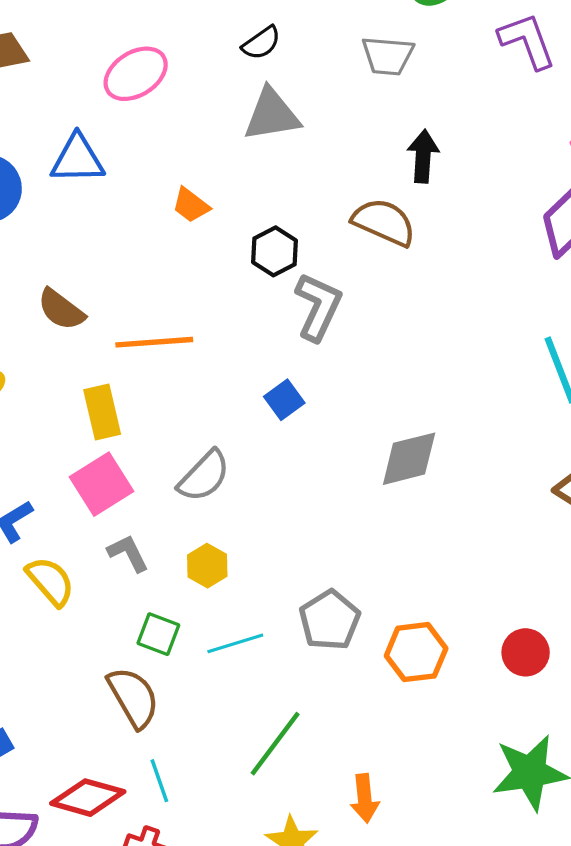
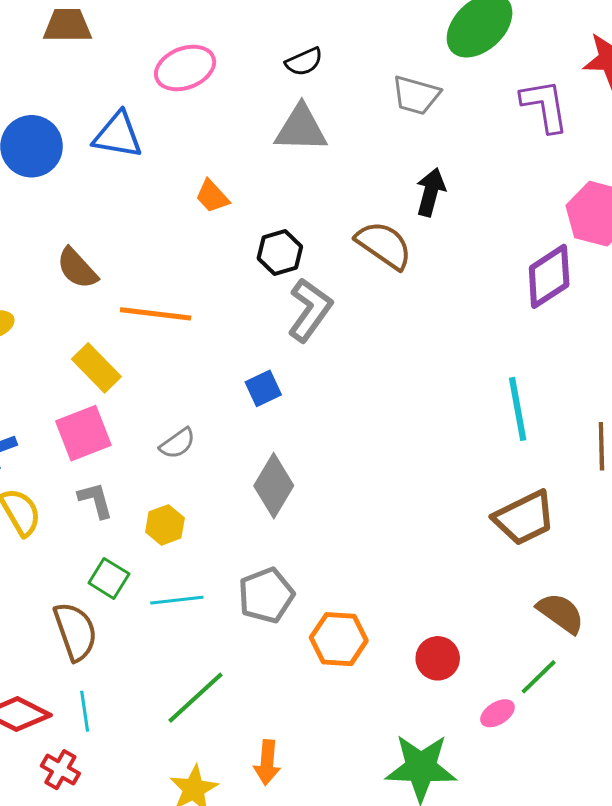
yellow rectangle: (102, 412) -> (96, 368), turned -42
gray diamond: (409, 459) -> (274, 486), moved, turned -56
gray semicircle: (204, 476) -> (177, 443), size x0.7

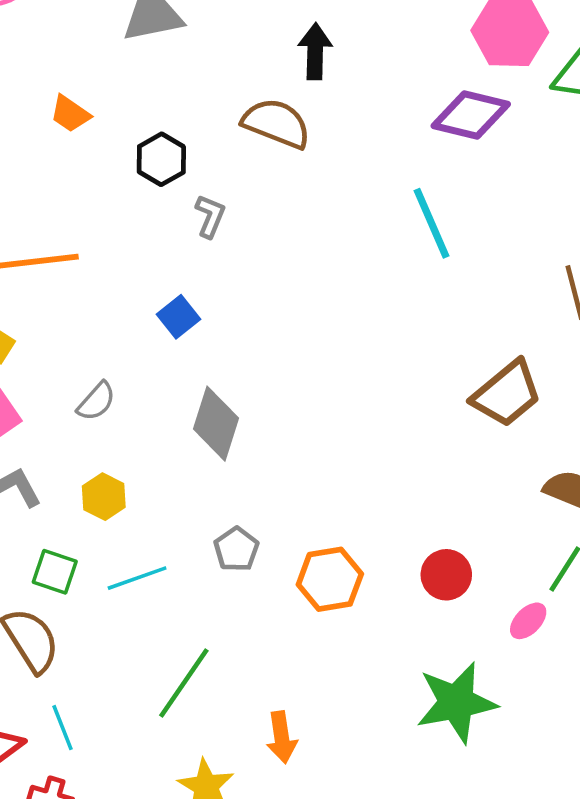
purple diamond: (549, 276) -> (471, 115), turned 60
gray L-shape: (310, 310) -> (210, 216), size x0.6
cyan line: (518, 409) -> (431, 223), moved
gray pentagon: (266, 595) -> (236, 549), size x0.7

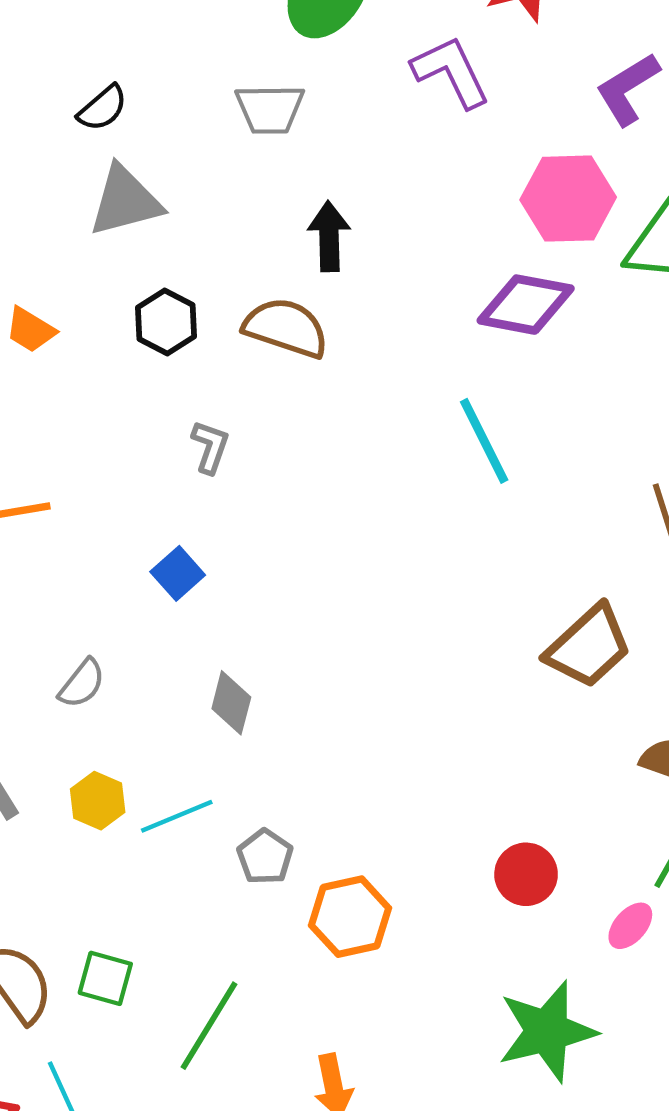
black hexagon: (161, 159) -> (166, 322), moved
gray diamond: (216, 424) -> (231, 703), size x0.7
green square: (55, 572) -> (105, 978), moved
cyan line: (137, 578) -> (177, 816), moved
orange hexagon: (330, 579) -> (350, 917), moved

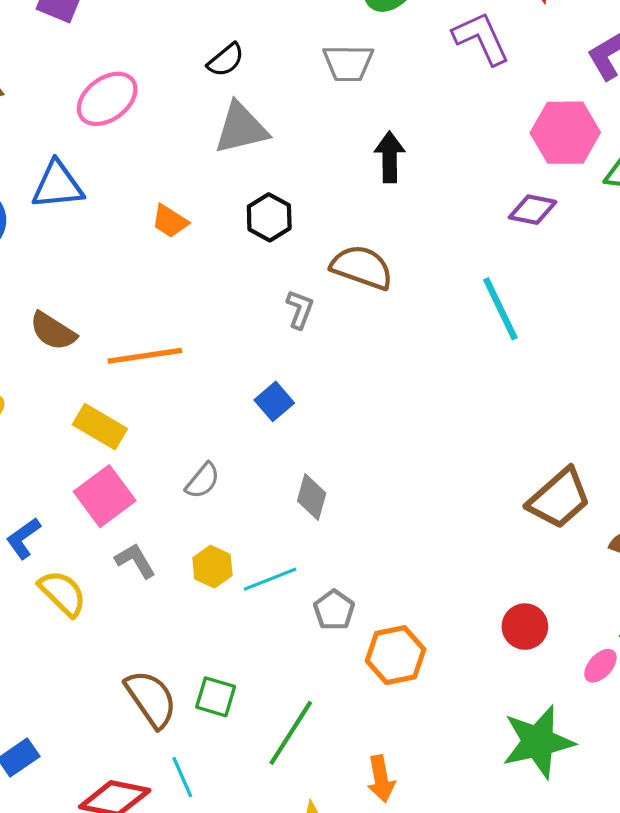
purple diamond: (526, 305) -> (533, 210), size x0.7
brown semicircle: (286, 328) -> (362, 267), moved
brown trapezoid: (589, 646) -> (559, 498), moved

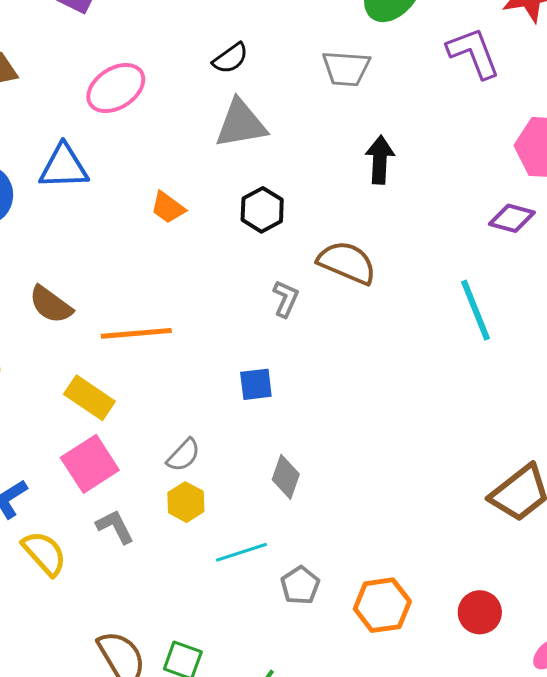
blue square: (274, 401) -> (256, 384), turned 30
yellow hexagon: (212, 567) -> (186, 502), moved
orange hexagon: (395, 655) -> (382, 605), moved

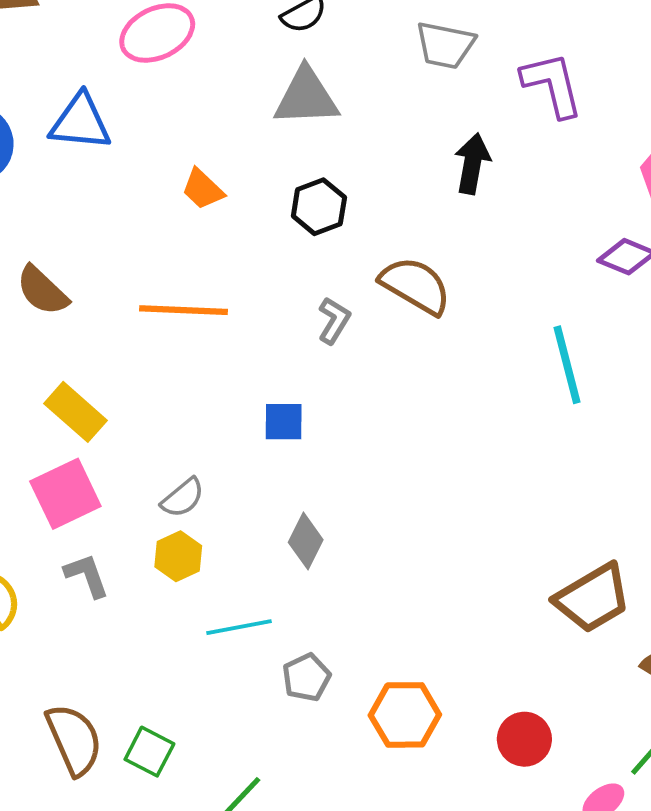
purple L-shape: (473, 53) -> (552, 85), moved
orange line: (136, 333) -> (183, 310), moved

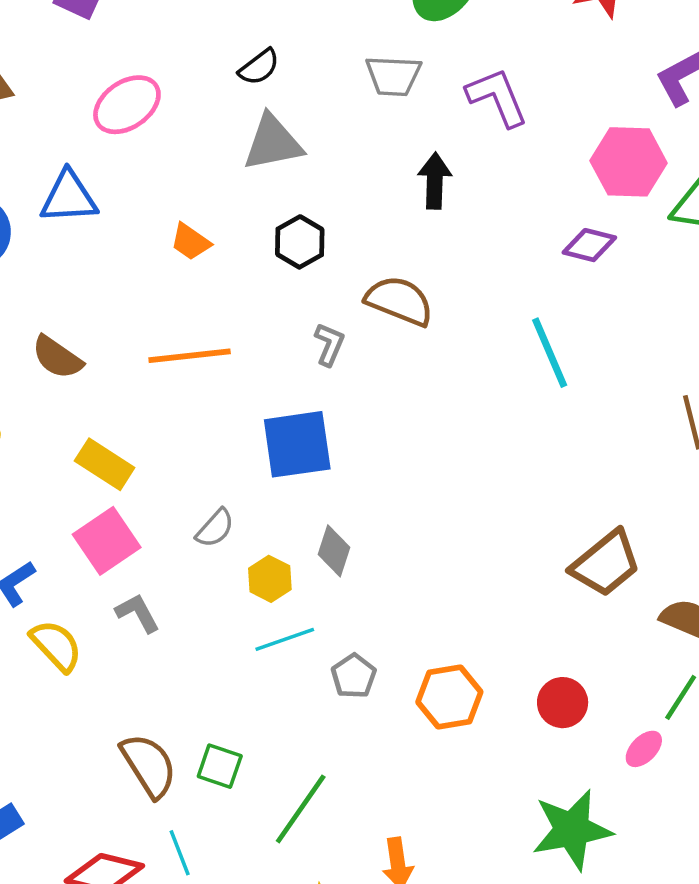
blue square: (284, 422) -> (297, 444), size x1.8
yellow hexagon: (178, 556) -> (270, 579), moved

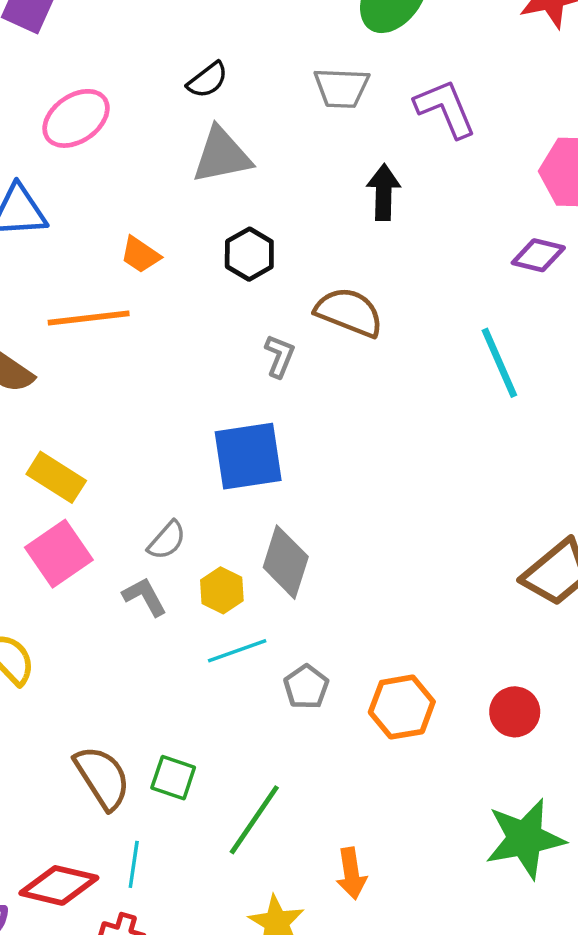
orange line: (190, 356) -> (89, 318), moved
gray diamond: (334, 551) -> (286, 562), size x1.4
gray L-shape: (138, 613) -> (145, 597), moved
cyan line: (180, 853) -> (134, 864), turned 30

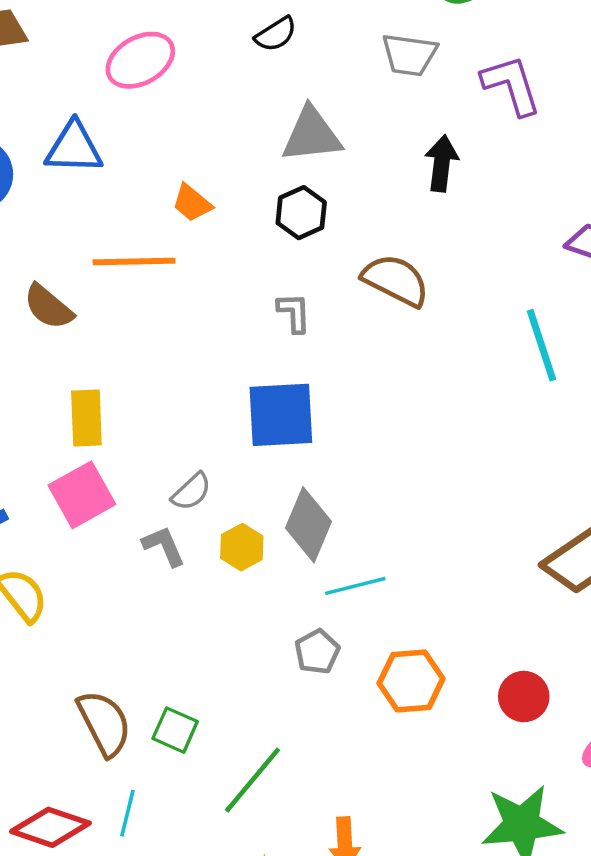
gray triangle: (222, 155) -> (312, 135), moved
gray L-shape: (280, 356) -> (294, 313), moved, turned -30
yellow rectangle: (56, 477) -> (86, 418), turned 50
cyan line: (237, 651) -> (355, 586), moved

